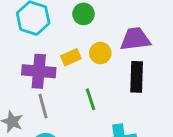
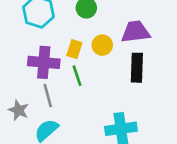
yellow rectangle: (71, 57) -> (74, 49), turned -48
green line: (90, 99) -> (77, 76), moved

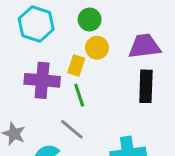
yellow circle: (102, 45) -> (97, 48), moved
gray line: (48, 96) -> (72, 129), moved, turned -35

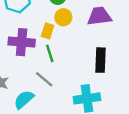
black rectangle: (146, 86) -> (101, 60), moved

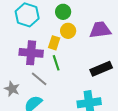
black rectangle: (101, 60) -> (101, 69), turned 65
gray line: (44, 79) -> (39, 79), moved

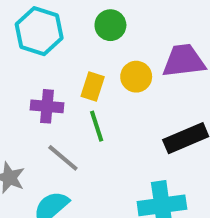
yellow circle: (68, 31) -> (136, 77), moved
purple cross: (31, 53) -> (47, 106), size x0.7

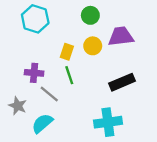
green circle: (110, 25) -> (90, 15), moved
purple cross: (47, 106) -> (34, 73), moved

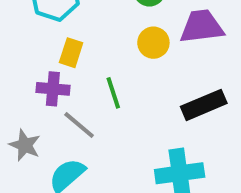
yellow rectangle: (67, 52) -> (71, 53), moved

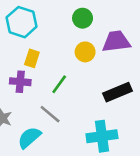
green line: (113, 93) -> (59, 84), turned 54
gray line: (79, 125) -> (50, 114), moved

